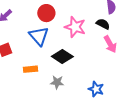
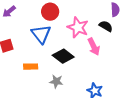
pink arrow: (110, 44) -> (94, 47), moved

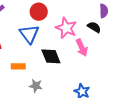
black diamond: (63, 56) -> (51, 56), turned 30
gray star: (56, 81) -> (36, 86), moved

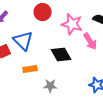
blue triangle: (29, 34) -> (23, 41), moved

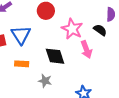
gray star: (50, 86) -> (45, 81), moved

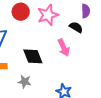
pink star: (72, 29) -> (48, 15), moved, turned 30

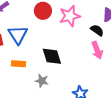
pink arrow: (64, 48) -> (97, 50), moved

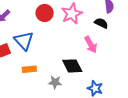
pink arrow: (97, 50) -> (91, 45), moved
black diamond: (52, 56) -> (72, 66), moved

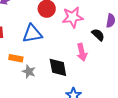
blue triangle: (24, 41) -> (32, 34), moved, turned 45
gray star: (55, 82) -> (29, 72), moved

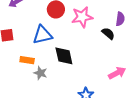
pink arrow: (82, 52) -> (117, 73), moved, turned -102
black diamond: (58, 67) -> (64, 56), moved

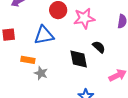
black semicircle: (108, 33) -> (99, 47), moved
black diamond: (64, 56) -> (79, 59), moved

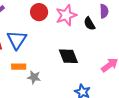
blue triangle: (44, 35) -> (17, 40), moved, turned -35
black semicircle: (99, 47) -> (89, 24), moved, turned -152

